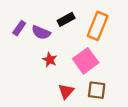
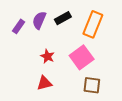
purple semicircle: (41, 32) -> (39, 20), moved, turned 90
red triangle: (66, 91) -> (44, 83), moved, turned 35

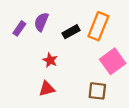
black rectangle: (63, 18) -> (71, 32), moved
pink square: (82, 57) -> (113, 61), moved

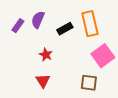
orange rectangle: (98, 26) -> (90, 24), turned -35
red triangle: (47, 89) -> (43, 81), turned -49

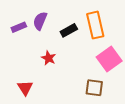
purple rectangle: (18, 26) -> (19, 27), turned 32
red triangle: (43, 81) -> (25, 88), moved

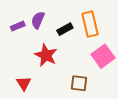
red star: (49, 58) -> (46, 55), size x1.6
brown square: (94, 88) -> (79, 83), moved

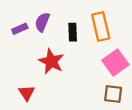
black rectangle: (65, 29) -> (73, 32), turned -63
brown square: (79, 83) -> (113, 94), moved

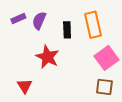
purple rectangle: (20, 29) -> (18, 18), moved

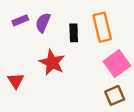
red triangle: (25, 86) -> (16, 81), moved
brown square: (104, 87) -> (115, 95), turned -30

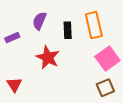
purple rectangle: (20, 20) -> (12, 38), moved
red triangle: (16, 81) -> (14, 85), moved

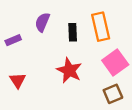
red star: (48, 57) -> (69, 70), moved
red triangle: (14, 85) -> (18, 80), moved

